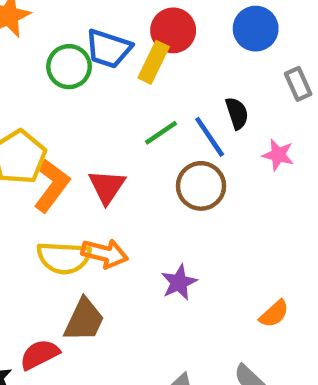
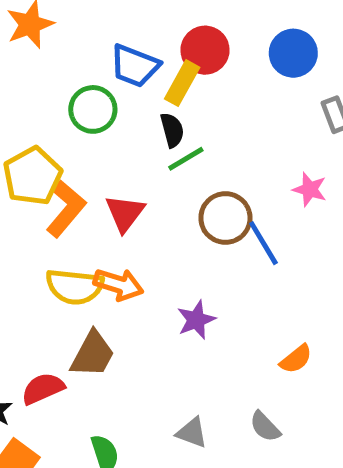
green circle: (69, 67) -> (93, 109), moved
black semicircle: (237, 113) -> (172, 130), moved
blue line: (210, 137) -> (263, 243), moved

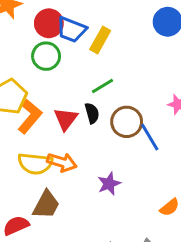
red circle: (205, 50) -> (49, 23), moved
black semicircle: (172, 130) -> (92, 113), moved

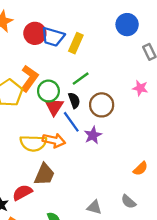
green circle: (46, 56) -> (48, 91), moved
orange L-shape: (30, 116) -> (29, 78), moved
blue line: (150, 137) -> (71, 122), moved
purple star: (109, 184) -> (93, 135), moved

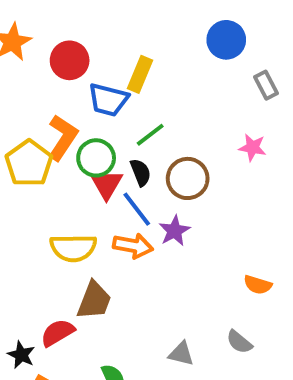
blue trapezoid: (53, 37) -> (108, 100), moved
orange arrow: (54, 140) -> (133, 246), moved
orange semicircle: (140, 169) -> (258, 285), turned 63

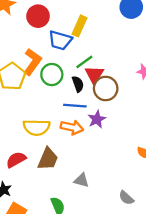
red triangle: (107, 184) -> (94, 75), moved
blue line: (137, 209) -> (75, 106), turned -50
red semicircle: (58, 333) -> (16, 160), moved
gray semicircle: (239, 342) -> (126, 198), moved
gray triangle: (181, 354) -> (81, 180), moved

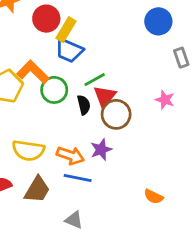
yellow rectangle: (79, 26) -> (66, 30), moved
orange L-shape: (32, 62) -> (33, 72), turned -88
blue line: (75, 106) -> (78, 178), moved

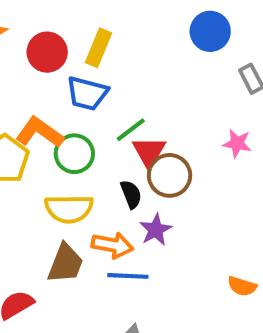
yellow rectangle: (66, 30) -> (98, 48), moved
black semicircle: (84, 105) -> (131, 194), moved
yellow semicircle: (28, 150) -> (69, 209), moved
brown trapezoid: (37, 190) -> (65, 263), moved

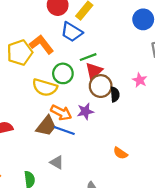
green circle: (74, 154) -> (63, 73), moved
black semicircle: (131, 194) -> (115, 94), moved
brown trapezoid: (65, 263) -> (46, 126), moved

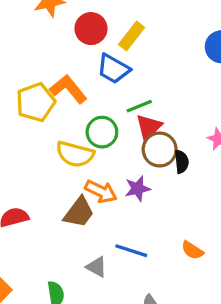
blue line: (64, 130) -> (131, 251), moved

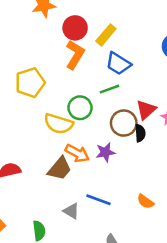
blue trapezoid: (113, 69) -> (118, 64), moved
orange L-shape: (68, 89) -> (75, 55), moved, turned 68
red triangle: (149, 127) -> (146, 110), moved

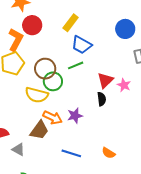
red circle: (75, 28) -> (32, 25), moved
orange L-shape: (75, 55) -> (16, 40), moved
brown circle: (124, 123) -> (45, 69), moved
gray triangle: (71, 211) -> (18, 149), moved

